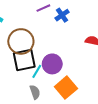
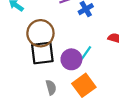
cyan line: (37, 71) -> (86, 53), moved

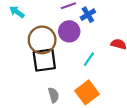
purple circle: (71, 59) -> (69, 31), moved

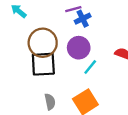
blue cross: (88, 15) -> (83, 19), moved
purple circle: (69, 31) -> (79, 48), moved

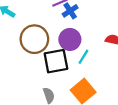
black square: (43, 64) -> (56, 61), moved

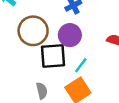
cyan line: (83, 57) -> (81, 65), moved

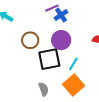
brown circle: (33, 31) -> (30, 40), size x0.7

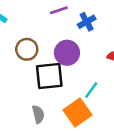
blue cross: (61, 15) -> (87, 22), moved
cyan line: (73, 64) -> (91, 90), moved

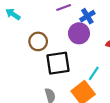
purple circle: (67, 53) -> (79, 33), moved

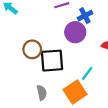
brown circle: (38, 41) -> (32, 49), moved

